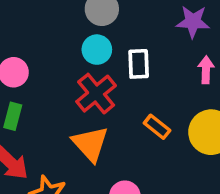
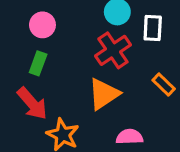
orange triangle: (90, 144) -> (104, 94), turned 33

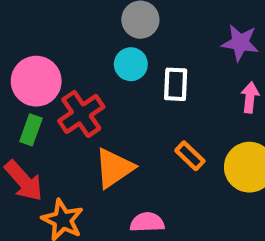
pink circle: (42, 25) -> (36, 81), size x1.5
red cross: (113, 50) -> (81, 114), moved

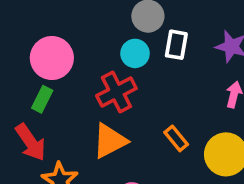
white rectangle: (176, 84) -> (176, 45), moved
red cross: (81, 114) -> (116, 92), moved

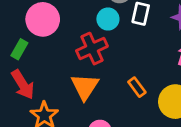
green rectangle: (42, 99) -> (19, 49), moved
orange triangle: (110, 141) -> (85, 87), turned -32

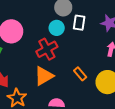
orange triangle: (85, 87) -> (44, 76), turned 30

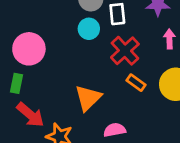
red cross: (47, 49) -> (125, 51), moved

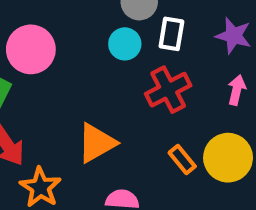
orange rectangle: (136, 83) -> (182, 159), moved

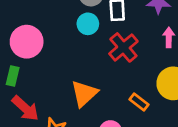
orange rectangle: (182, 159) -> (139, 102), moved

